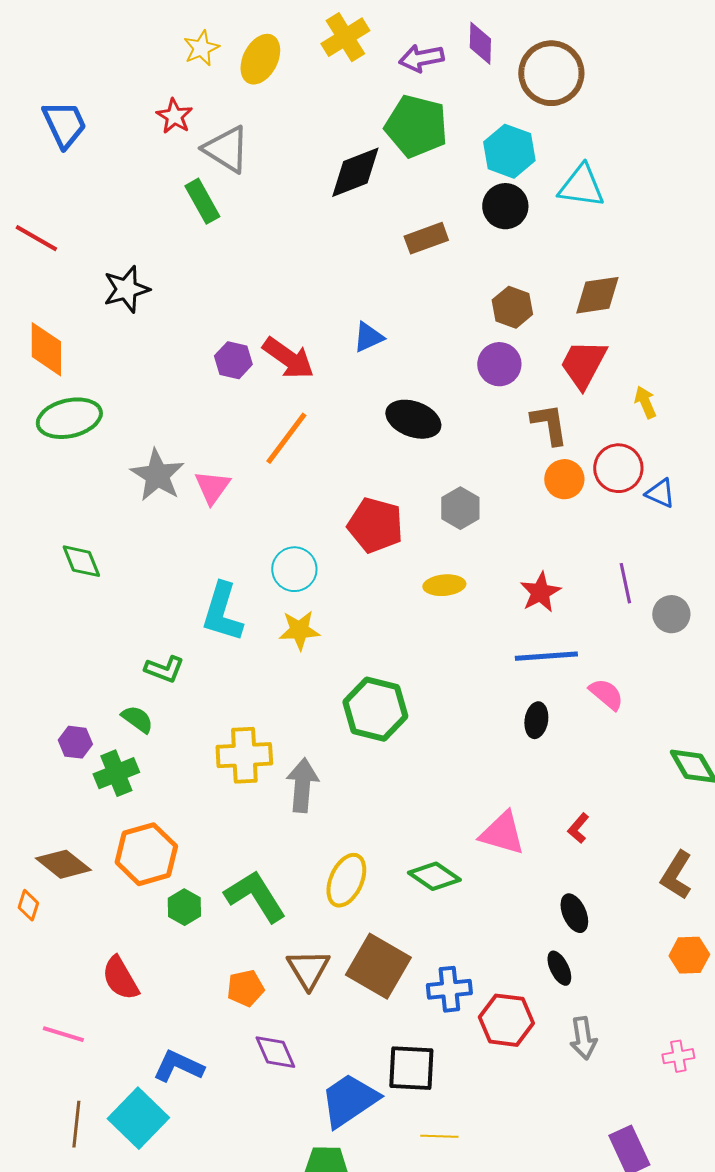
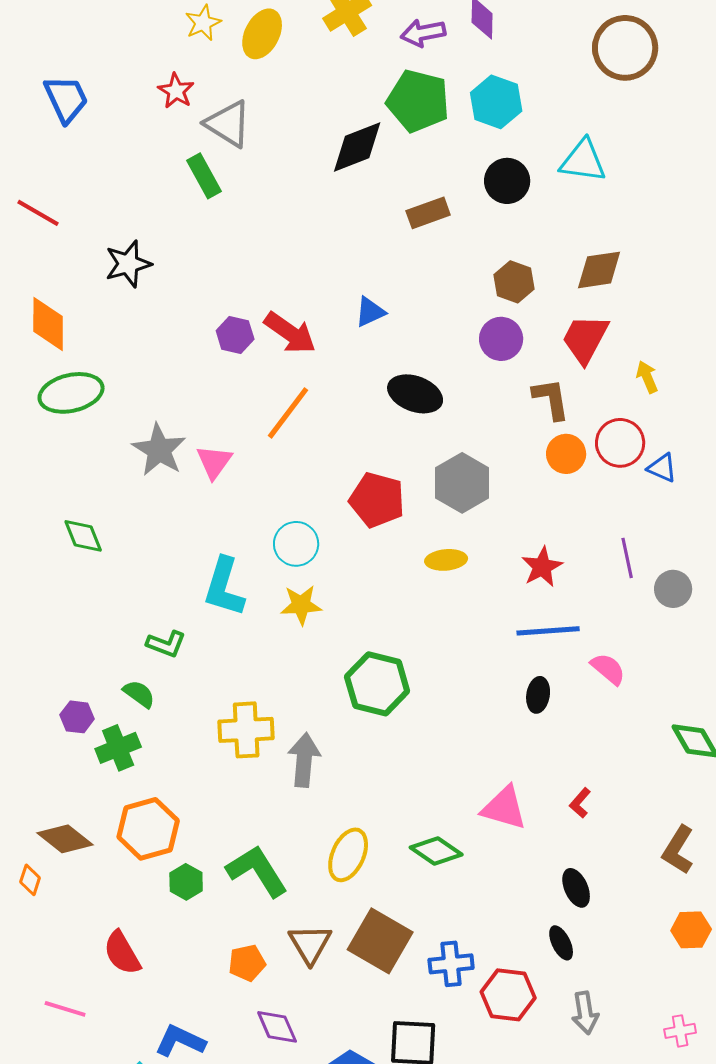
brown circle: (551, 73) -> (625, 48), moved
cyan hexagon: (509, 151) -> (496, 102), moved
gray hexagon: (460, 508) -> (462, 483), size x1.4

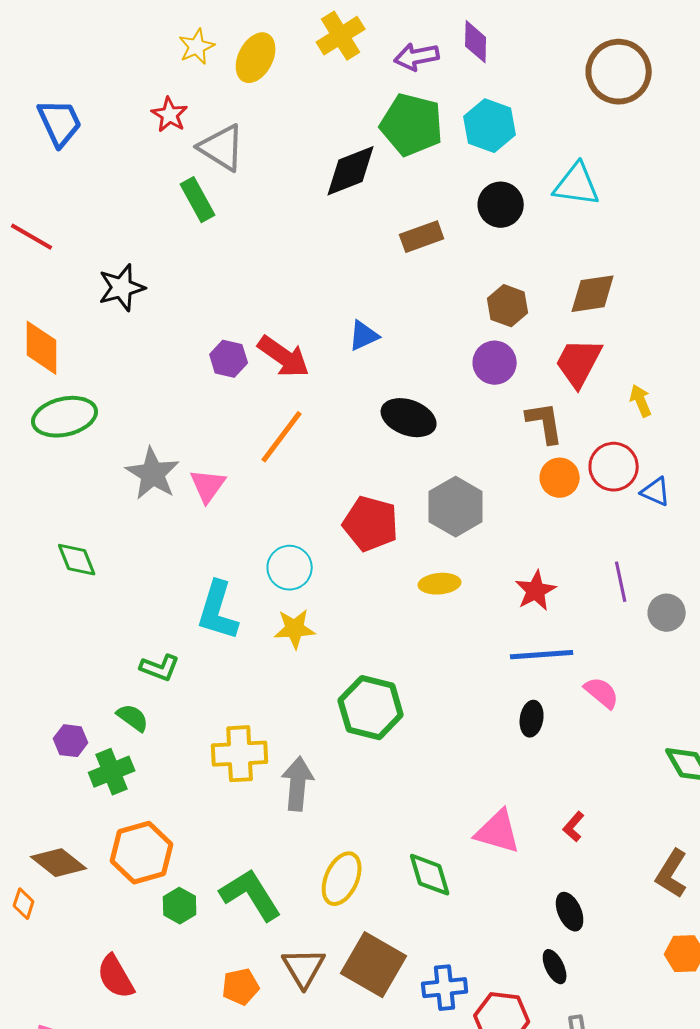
green diamond: (436, 851) -> (430, 875), turned 39

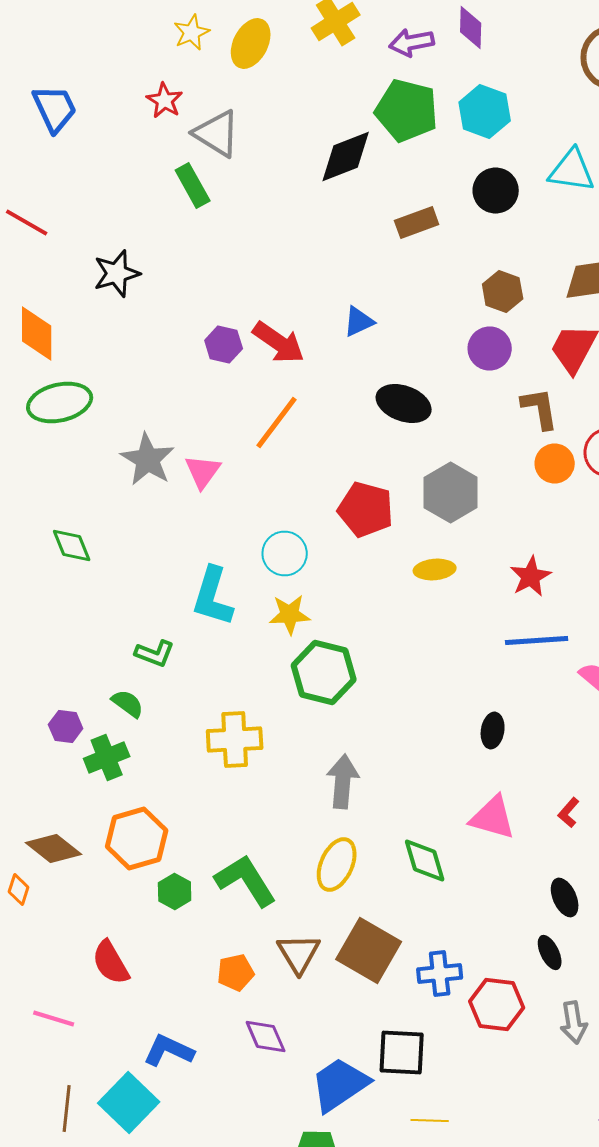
green hexagon: (371, 708) -> (324, 672), moved
black ellipse: (532, 719) -> (493, 730), moved
gray arrow: (298, 784) -> (343, 782), moved

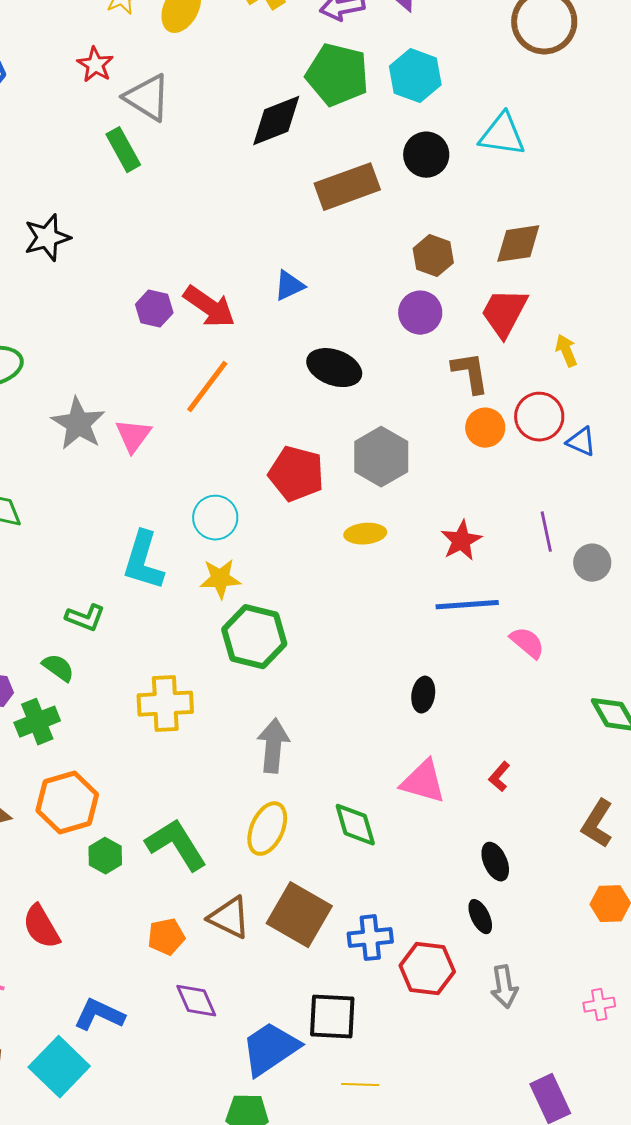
brown rectangle: (417, 222) -> (347, 187), size x1.5
brown triangle: (299, 954) -> (229, 918), turned -33

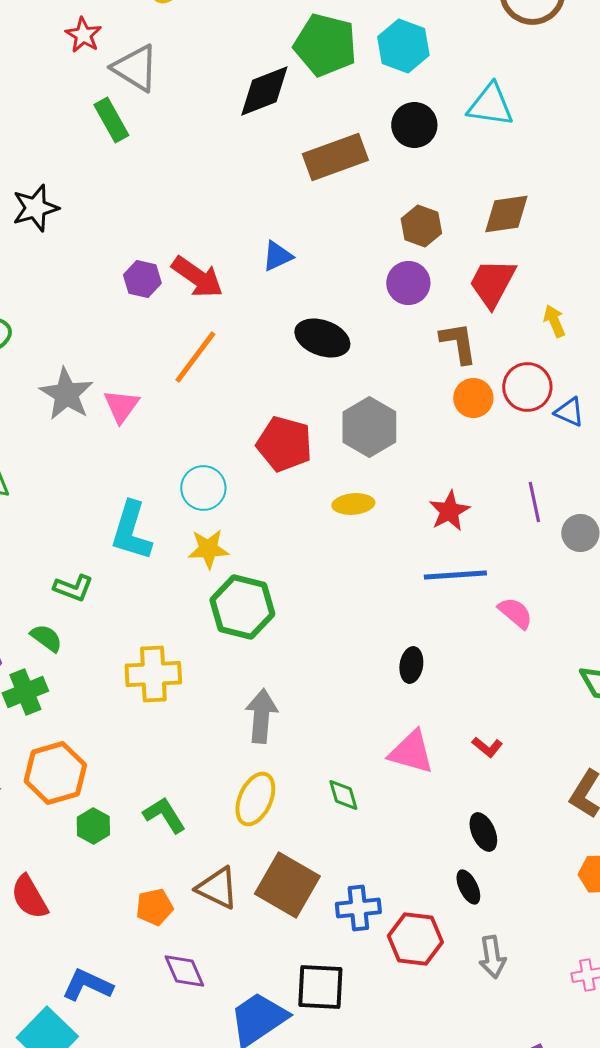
red L-shape: (499, 777) -> (487, 747), turned -92
green diamond: (355, 825) -> (343, 795), size x0.7
green L-shape: (176, 845) -> (164, 815), size x0.7

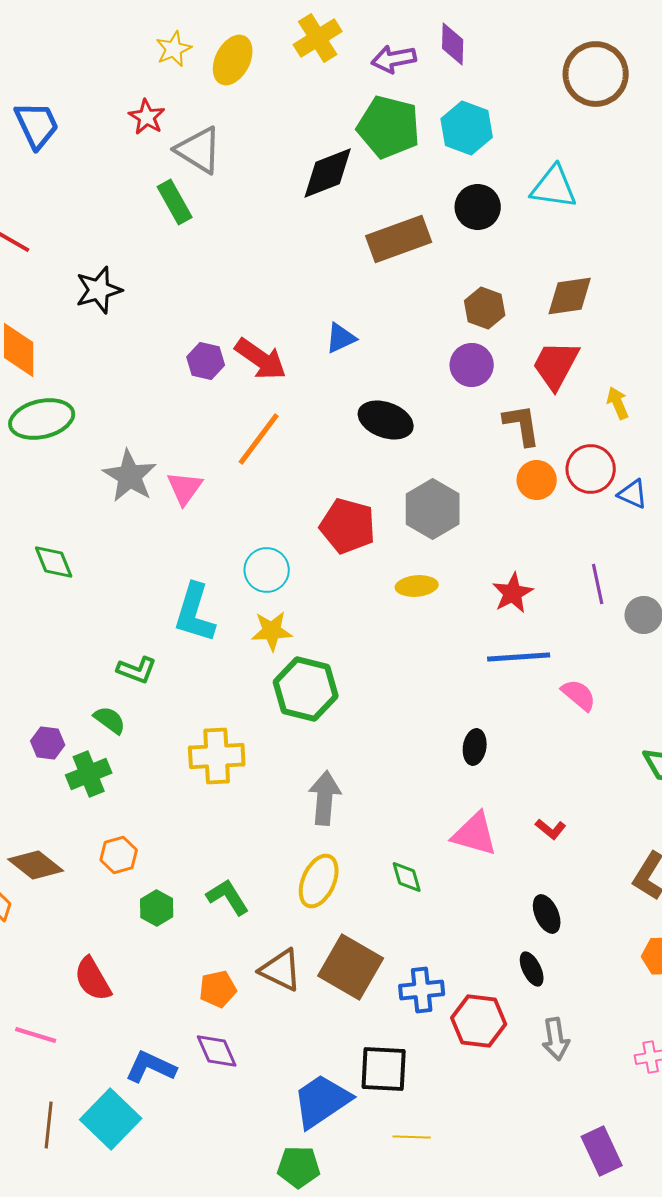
orange hexagon: (55, 773) -> (119, 855), size x0.6
purple diamond: (184, 971) -> (217, 1051), moved

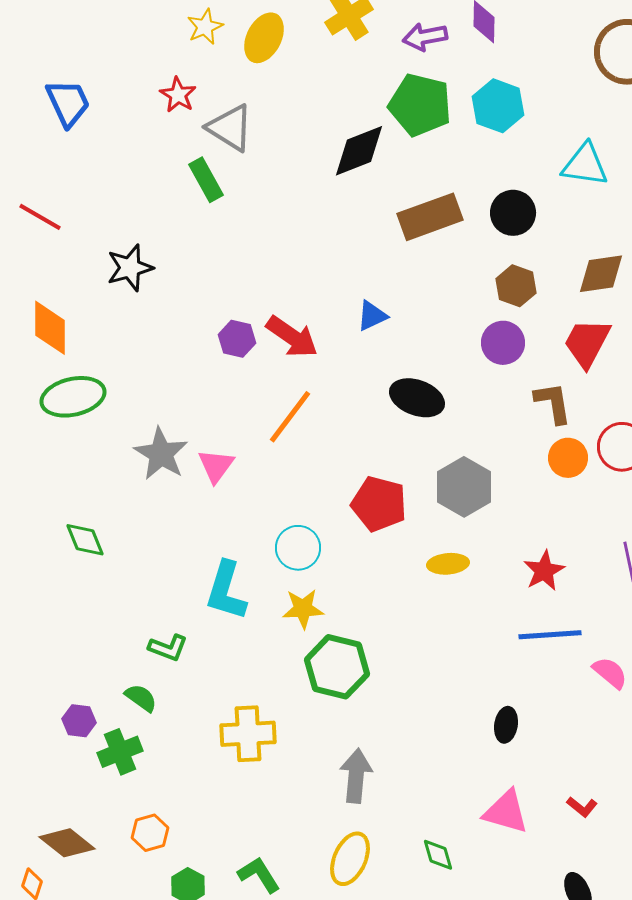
black circle: (478, 207) -> (513, 213), moved

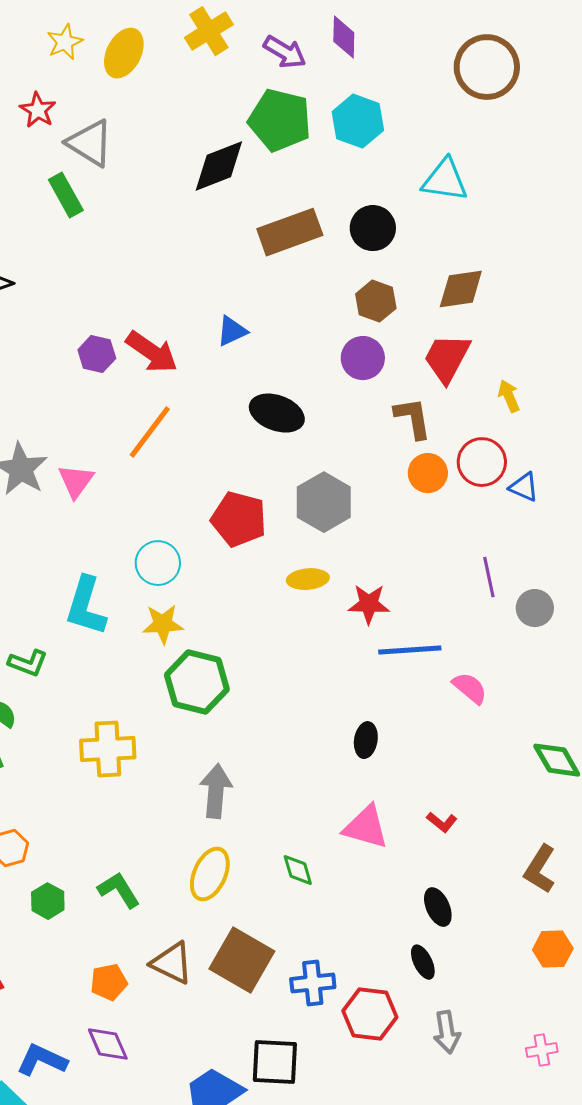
purple arrow: (425, 37) -> (285, 52), turned -138
red star: (544, 571) -> (369, 604), moved, turned 30

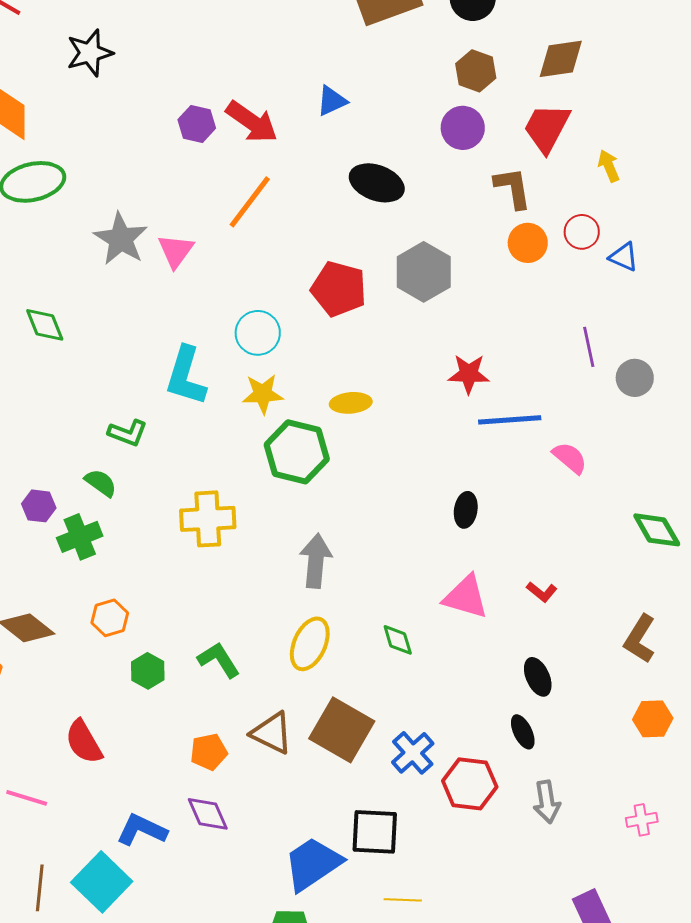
red circle: (482, 462) -> (582, 232), size x0.7
yellow ellipse: (308, 579) -> (351, 403), moved
blue cross: (313, 983) -> (413, 753), turned -36

